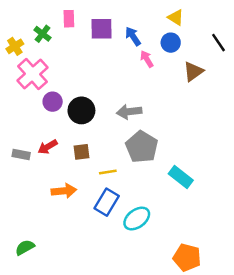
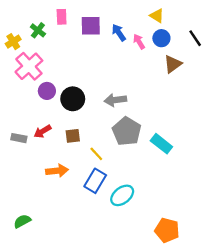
blue circle: (171, 43) -> (161, 38), moved
pink arrow: (147, 59) -> (139, 42), moved
yellow line: (108, 172) -> (96, 154), turned 56
cyan rectangle: (181, 177) -> (161, 144), moved

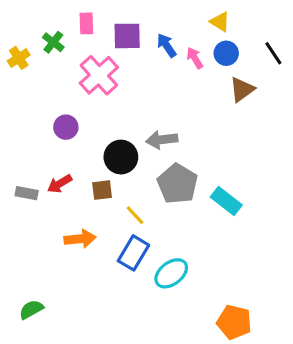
pink cross: (29, 66) -> (99, 75), moved
black circle: (73, 99) -> (121, 157), moved

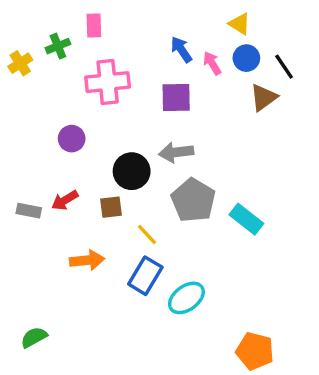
purple square: (127, 36) -> (176, 97), moved
green cross: (53, 42) -> (58, 46), turned 30
black line: (273, 53) -> (284, 67), moved
pink cross: (99, 75) -> (108, 82), turned 36

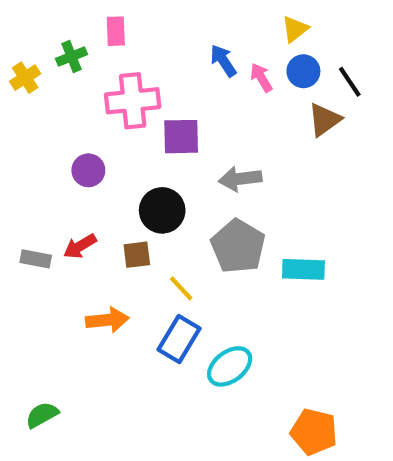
yellow triangle: (240, 24) -> (295, 29), turned 50
purple square: (176, 97) -> (181, 137), moved
gray arrow: (176, 152) -> (240, 179), moved
cyan rectangle: (246, 219) -> (303, 269), turned -36

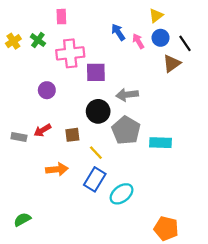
green cross: (71, 56) -> (38, 40), moved, turned -32
black circle: (162, 210) -> (98, 111), moved

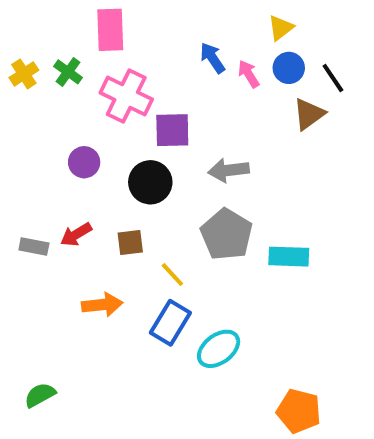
pink rectangle: (61, 17) -> (110, 30), size x1.5
pink cross: (70, 53) -> (126, 96), turned 32
black circle: (98, 111) -> (150, 182), moved

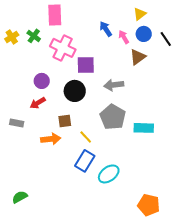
brown triangle: (309, 114) -> (138, 57), moved
red arrow: (76, 234) -> (38, 103), moved
orange arrow: (102, 305) -> (51, 139), moved

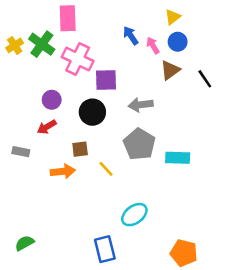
green cross: (34, 36) -> (42, 44), size x1.5
black line: (166, 39) -> (205, 79), moved
blue rectangle: (85, 161) -> (105, 249), moved, turned -45

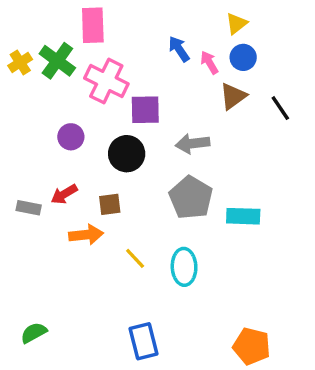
red arrow: (47, 127) -> (64, 194), moved
yellow line: (106, 169) -> (135, 258), moved
cyan ellipse: (134, 215) -> (184, 267), moved, turned -55

